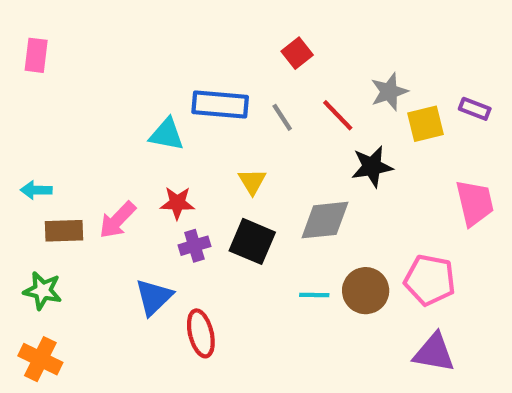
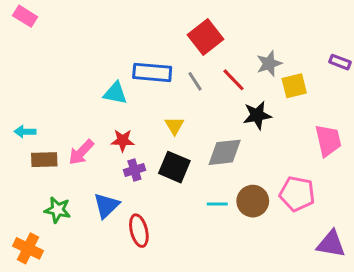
red square: (297, 53) -> (205, 37), size x1.6
pink rectangle: (36, 55) -> (25, 16), moved, turned -65
purple rectangle: (475, 109) -> (340, 62), moved
green star: (43, 291) -> (58, 210), moved
purple triangle: (434, 353) -> (331, 244), moved

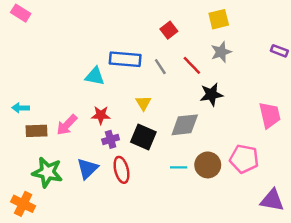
red square: (205, 37) -> (169, 30), size x0.6
yellow square: (294, 86) -> (219, 19), moved
green star: (58, 210) -> (47, 172), size x1.4
red ellipse: (139, 231) -> (121, 170), moved

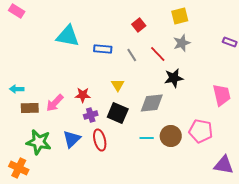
blue rectangle: (125, 59) -> (103, 49), size x0.7
cyan triangle: (95, 76) -> (68, 36), moved, size x1.4

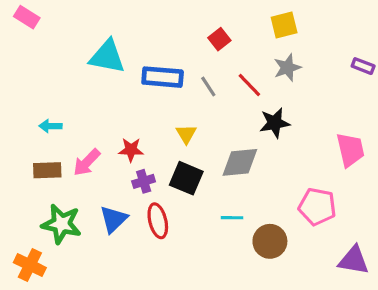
blue rectangle: (103, 49) -> (163, 77), size x1.4
cyan arrow: (17, 89) -> (50, 126), moved
brown circle: (171, 136) -> (270, 241), moved

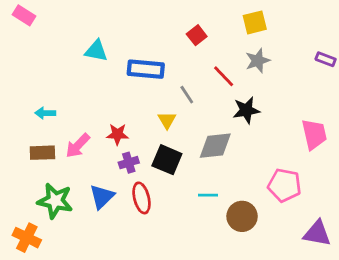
cyan triangle: (107, 57) -> (96, 51), size x0.7
gray line: (208, 87) -> (187, 95), moved

